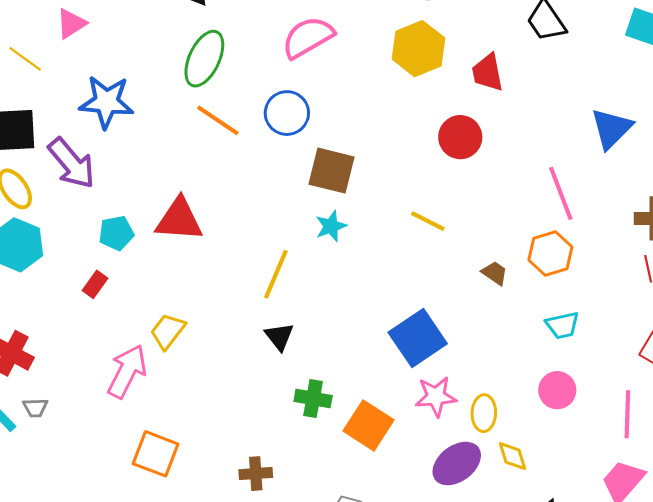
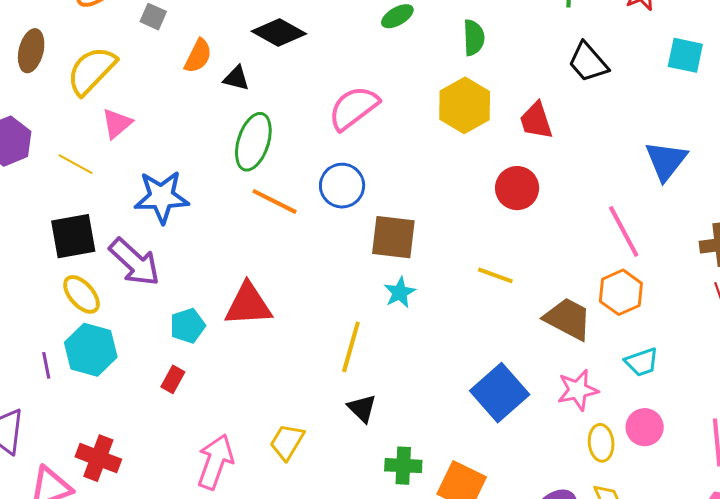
brown trapezoid: (495, 273) -> (568, 319), size x1.8
yellow trapezoid: (168, 331) -> (287, 442), moved
pink star: (436, 396) -> (578, 390), moved
yellow ellipse: (484, 413) -> (601, 443), moved

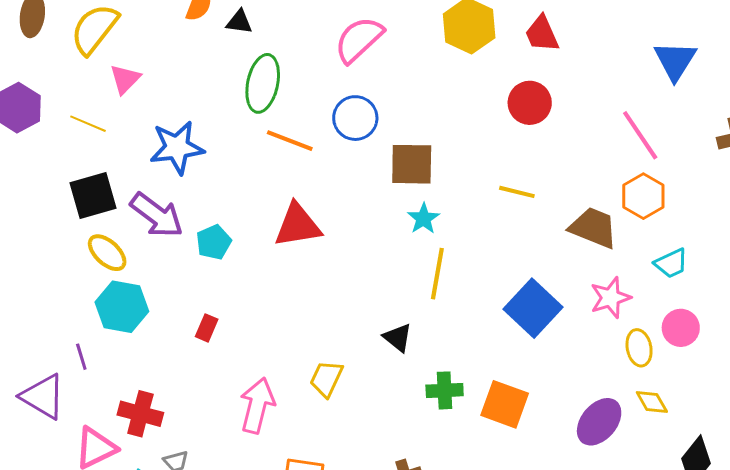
red triangle: (248, 305) -> (298, 225), moved
cyan pentagon: (188, 326) -> (214, 242), moved
yellow line: (351, 347) -> (437, 274), moved
purple line: (46, 365) -> (81, 357), moved

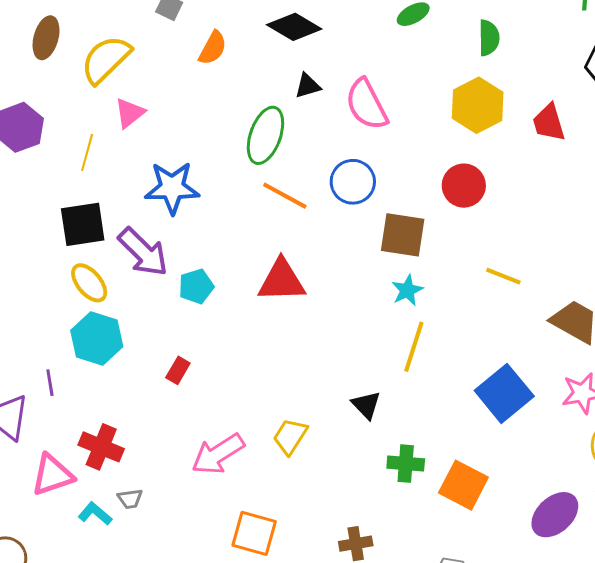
black triangle: (239, 22) -> (308, 86), moved, turned -32
pink semicircle: (359, 40) -> (367, 104), turned -82
red circle: (530, 103) -> (464, 186), moved
yellow line: (88, 124) -> (87, 152), turned 75
pink arrow: (257, 406) -> (218, 454), turned -144

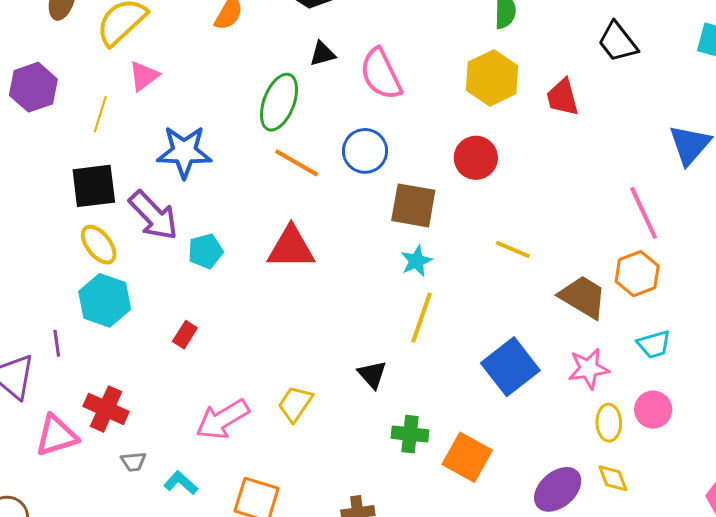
cyan L-shape: (95, 514) -> (181, 483), moved

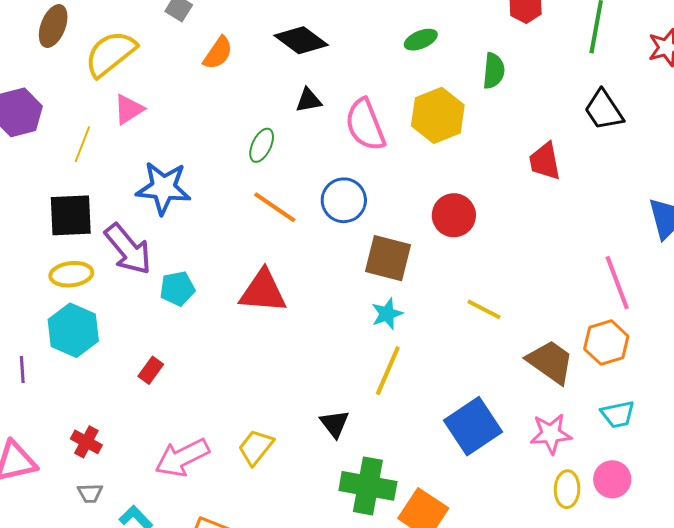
yellow hexagon: (492, 78) -> (438, 115), moved
green ellipse: (279, 102) -> (262, 145), size x0.6
yellow ellipse: (99, 245) -> (71, 274), turned -63
red cross: (106, 409) -> (86, 442), moved, size x0.7
green cross: (410, 434) -> (368, 486), size x1.5

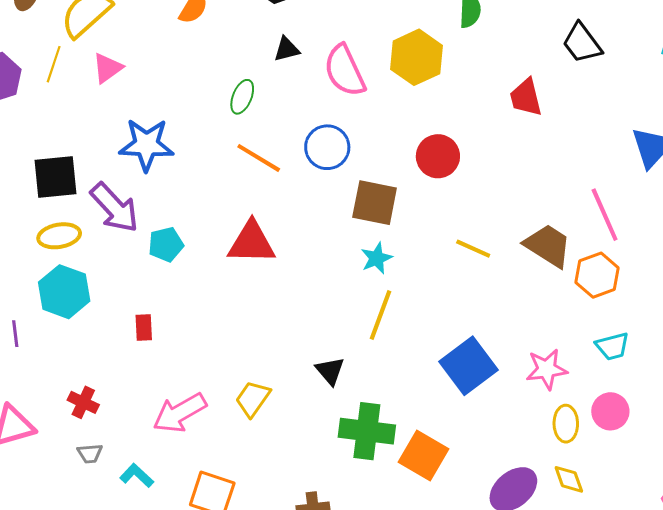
yellow line: (82, 144) -> (54, 64), moved
brown trapezoid: (550, 362) -> (548, 246), moved
red rectangle: (151, 370) -> (144, 327), turned -36

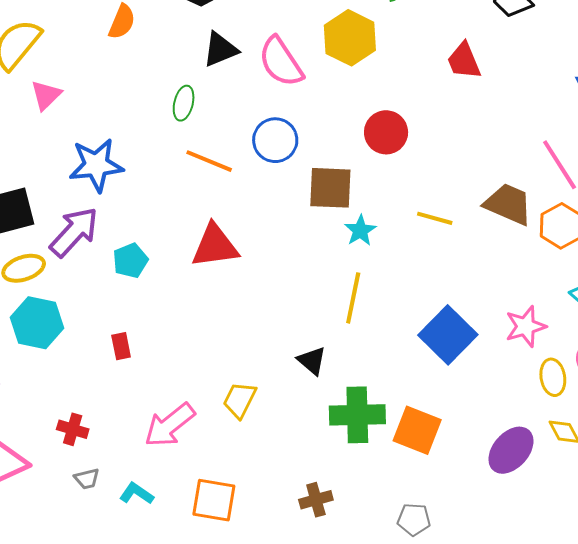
black triangle: (287, 49) -> (220, 49), size x1.4
purple arrow: (114, 208) -> (74, 232), turned -86
cyan star: (377, 258) -> (360, 231), moved

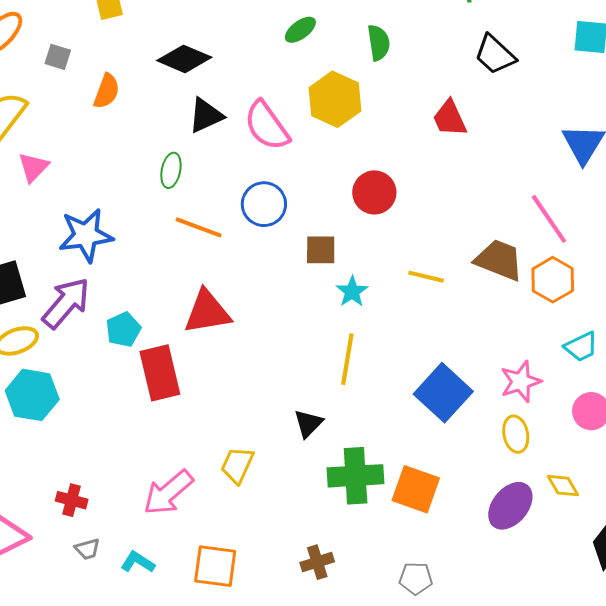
brown square: (330, 188) -> (321, 250), size x0.7
red rectangle: (121, 346) -> (160, 373), moved, size x2.0
black triangle: (312, 361) -> (308, 423), turned 36
yellow ellipse: (553, 377) -> (516, 434), moved

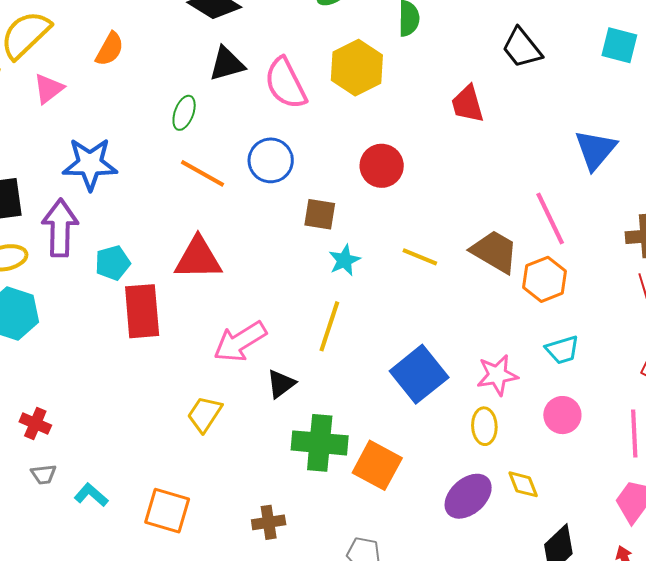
orange semicircle: (107, 91) -> (110, 49), moved
purple arrow: (66, 303) -> (60, 228), turned -48
pink arrow: (168, 493) -> (240, 342), moved

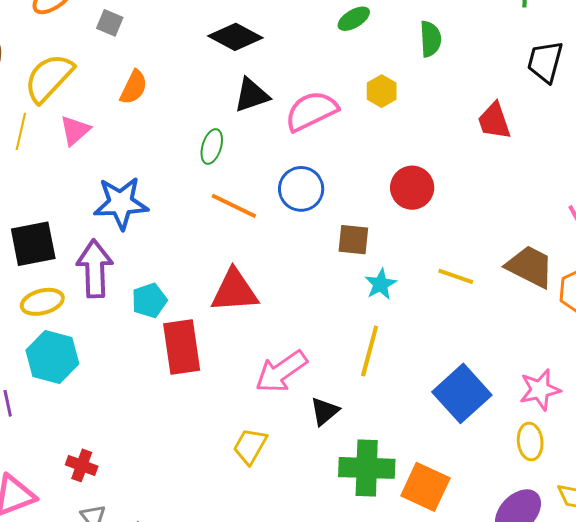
black trapezoid: (522, 48) -> (545, 62), turned 57
yellow hexagon: (357, 68) -> (382, 91), size x0.6
pink semicircle: (286, 83) -> (311, 111), turned 94

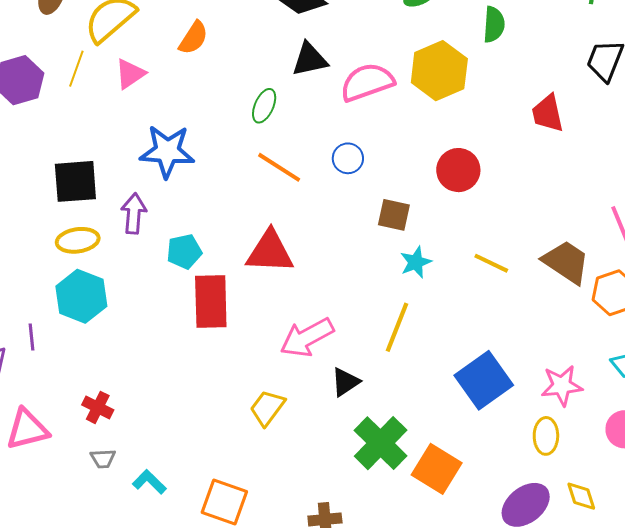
yellow hexagon: (382, 91) -> (439, 71), size x1.8
blue circle: (301, 189) -> (348, 158), size x0.7
purple arrow: (95, 269) -> (134, 213), size x0.7
green cross: (367, 468) -> (381, 443), turned 36

